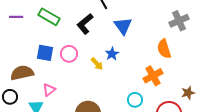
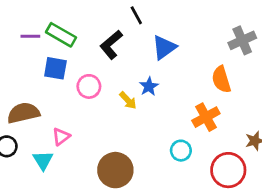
purple line: (16, 17) -> (30, 36), moved
blue triangle: (123, 26) -> (164, 47), turned 30
blue square: (45, 53) -> (55, 68), moved

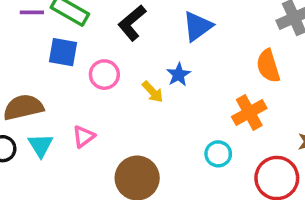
pink triangle: (61, 137) -> (84, 137), moved
cyan triangle: (43, 160) -> (41, 145), moved

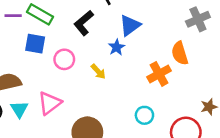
blue star: (179, 75) -> (117, 47), moved
orange cross: (249, 112) -> (159, 74), moved
pink triangle: (84, 137) -> (50, 103), size x1.5

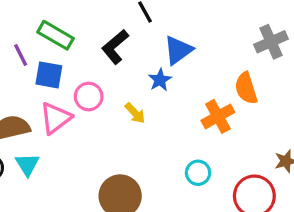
purple line: (13, 16) -> (21, 55), moved, turned 63
pink triangle: (50, 103) -> (55, 118), moved

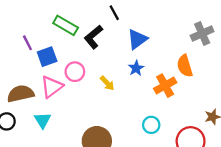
green rectangle: (55, 35) -> (66, 25), moved
blue square: (49, 75) -> (47, 57), turned -30
blue star: (160, 80) -> (136, 68), moved
cyan triangle: (27, 164) -> (42, 120), moved

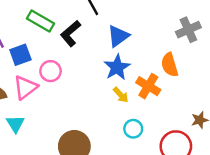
blue star: (136, 68) -> (117, 67), size x1.5
yellow arrow: (107, 83) -> (121, 95), moved
orange cross: (165, 86) -> (148, 86), turned -30

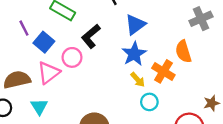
black L-shape: (71, 33) -> (91, 36), moved
blue square: (20, 55) -> (44, 42), turned -30
cyan circle: (133, 129) -> (149, 102), moved

